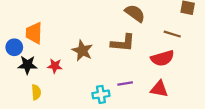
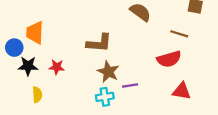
brown L-shape: (123, 43) -> (99, 43), moved
brown star: (82, 51) -> (108, 72), moved
red triangle: (159, 89) -> (182, 91), moved

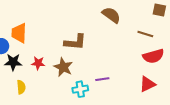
red semicircle: (169, 59) -> (153, 56), moved
brown star: (108, 72) -> (63, 67), moved
red triangle: (182, 91) -> (147, 84), turned -36

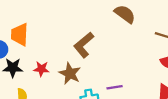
brown L-shape: (75, 42) -> (84, 45), turned 135

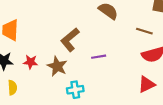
purple line: (115, 87) -> (99, 57), moved

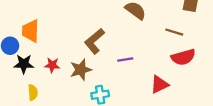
brown star: (57, 66) -> (81, 70), turned 30
red triangle: (147, 84) -> (159, 84), moved

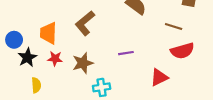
orange trapezoid: (31, 31) -> (48, 33), moved
brown L-shape: (94, 41) -> (85, 23), moved
black star: (24, 64) -> (27, 57), turned -30

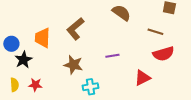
red star: (55, 59) -> (35, 85), moved
brown star: (83, 63) -> (73, 65), turned 30
yellow semicircle: (36, 85) -> (14, 85), moved

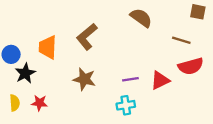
purple line: (112, 56) -> (130, 79), moved
red triangle: (142, 78) -> (160, 80), moved
cyan cross: (90, 87) -> (126, 105), moved

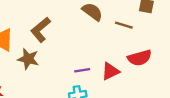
brown line: (181, 40) -> (124, 25), moved
brown star: (84, 79) -> (28, 59), moved

